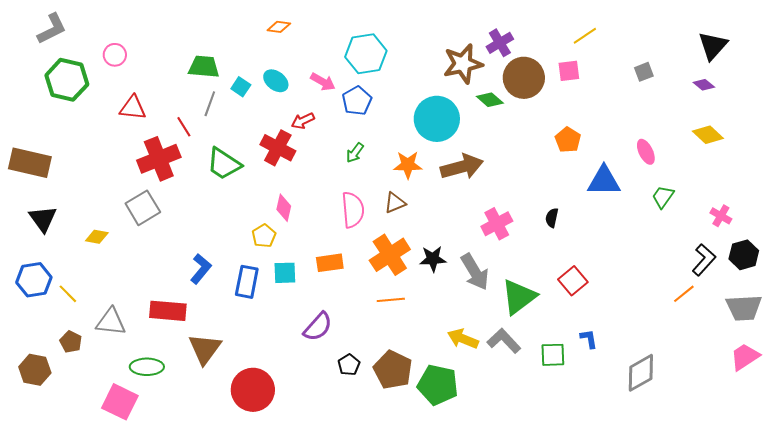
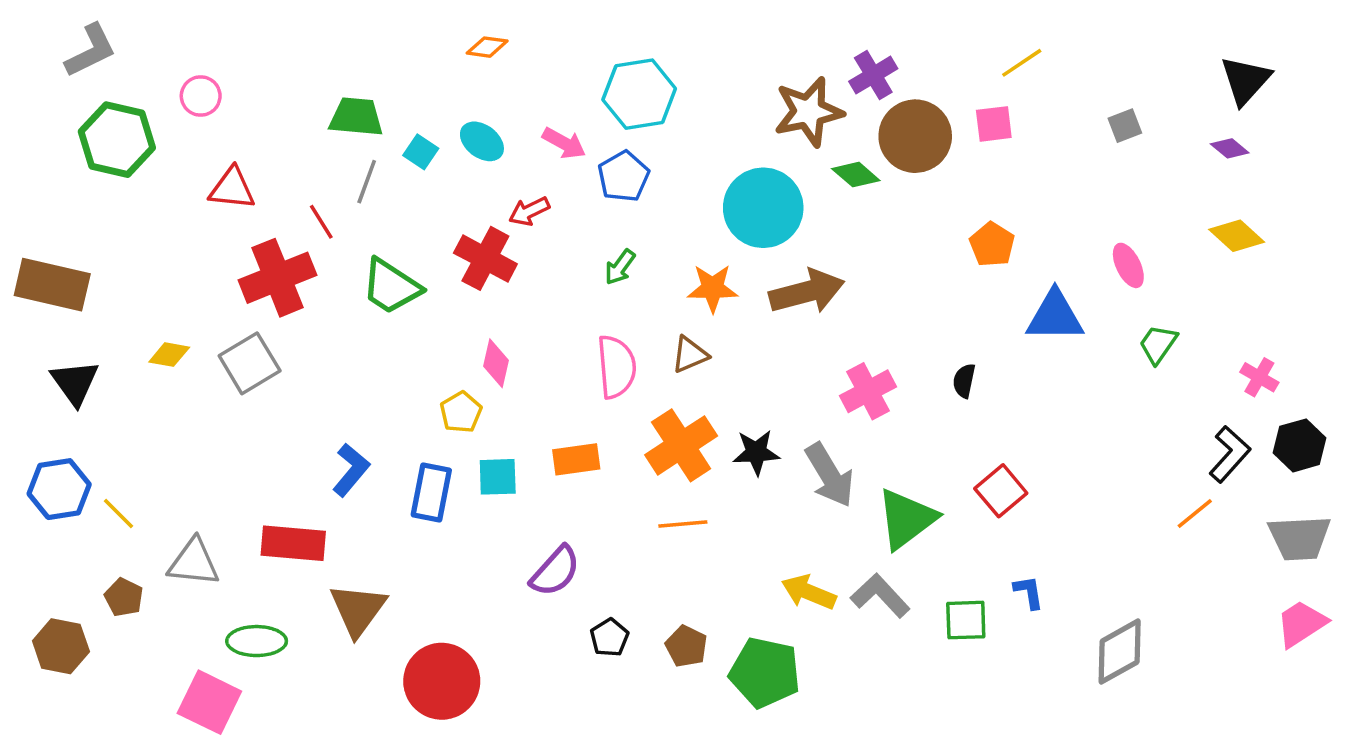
yellow diamond: (97, 237) -> (169, 355), moved
brown pentagon: (393, 370) -> (686, 646), size x0.6

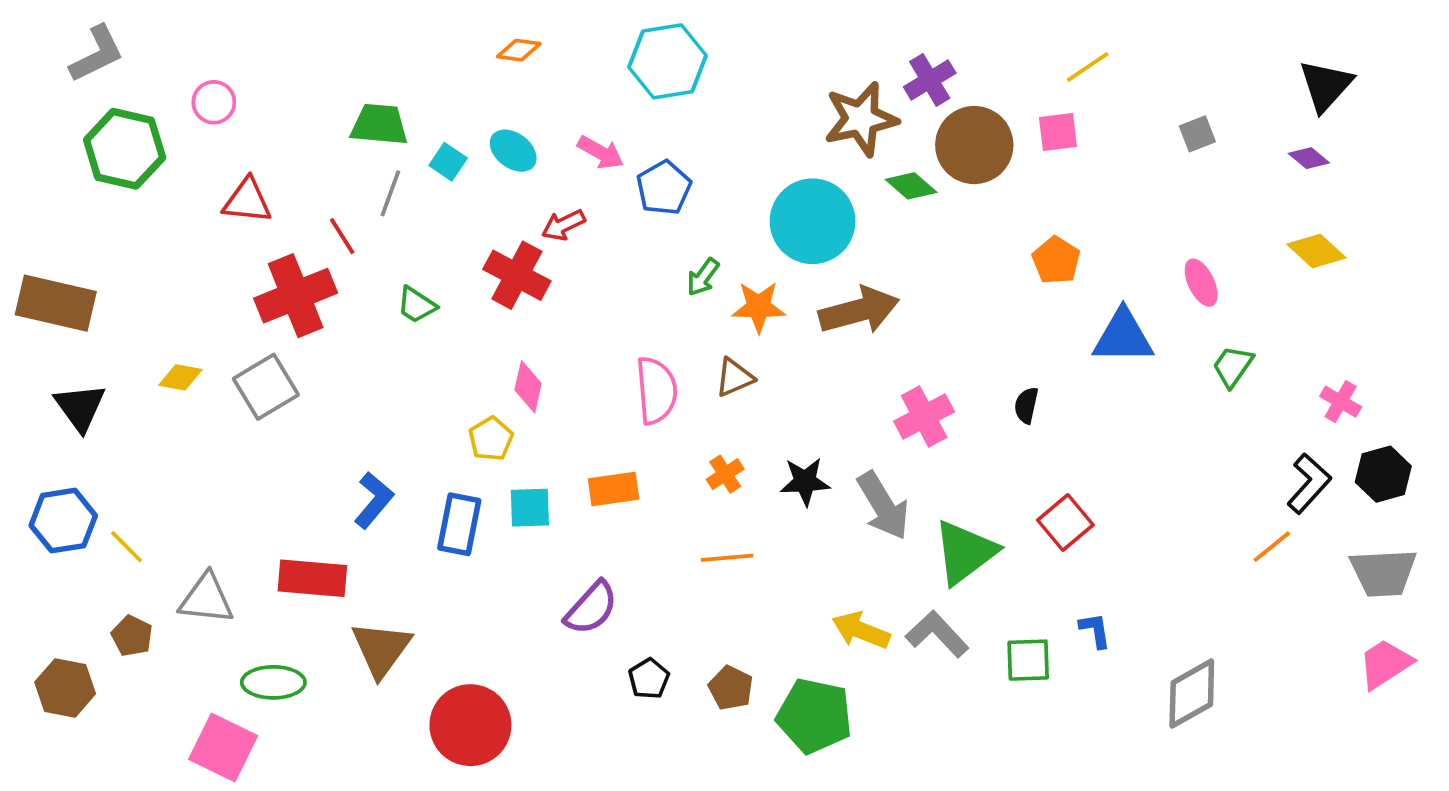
cyan hexagon: (639, 94) -> (667, 61), moved
green arrow: (620, 267) -> (703, 277), moved
green trapezoid: (391, 286) -> (416, 305), size x0.6
orange cross: (681, 445) -> (725, 474), size x0.5

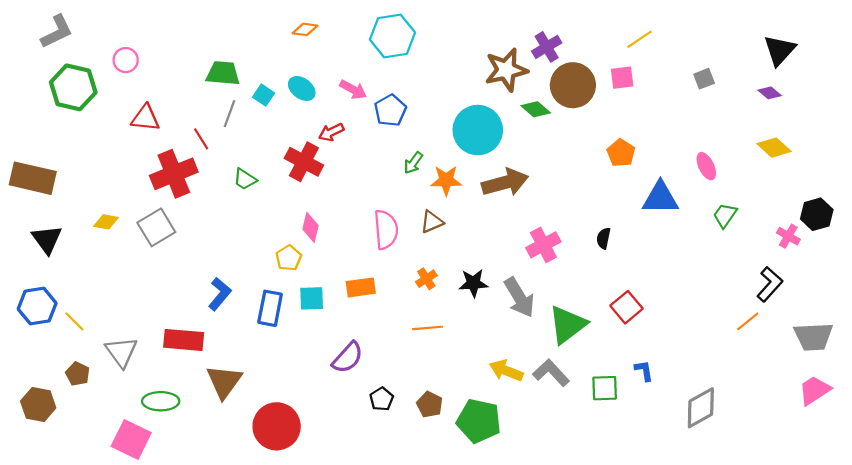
black hexagon: (1383, 474) -> (817, 214), moved
gray triangle: (206, 599) -> (121, 352), turned 48

